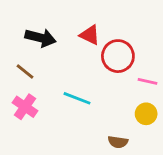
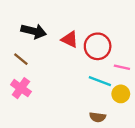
red triangle: (90, 35) -> (70, 39), moved
cyan line: (77, 98) -> (100, 81), moved

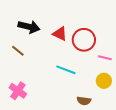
cyan line: (100, 81) -> (66, 70), moved
pink cross: (21, 88) -> (18, 91), moved

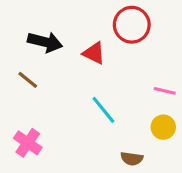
red circle: (84, 40) -> (132, 25), moved
cyan line: (66, 70) -> (103, 110), turned 30

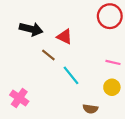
red circle: (132, 25) -> (110, 16), moved
brown line: (28, 80) -> (48, 55), moved

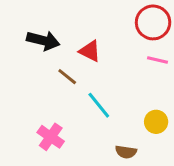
pink line: (113, 62) -> (158, 60), moved
pink cross: (19, 98) -> (51, 137), moved

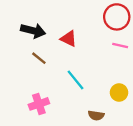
brown line: (67, 77) -> (39, 58), moved
pink cross: (51, 137) -> (39, 104), turned 36

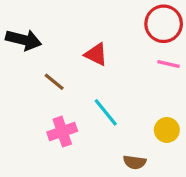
black arrow: (33, 31) -> (24, 40), moved
pink cross: (39, 104) -> (62, 132), moved

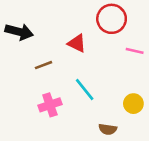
red circle: (164, 24) -> (112, 19), moved
brown line: (54, 82) -> (44, 65), turned -60

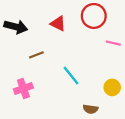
red triangle: (77, 43) -> (58, 24), moved
pink cross: (50, 105) -> (23, 88), moved

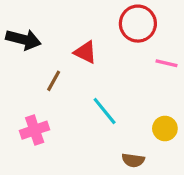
red triangle: (58, 24) -> (85, 52), moved
brown line: (36, 55) -> (54, 81), turned -40

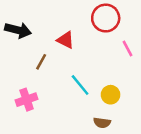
pink line: (167, 63) -> (128, 48), turned 49
yellow circle: (165, 128) -> (111, 95), moved

